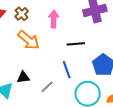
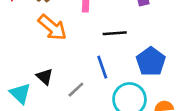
black triangle: (23, 77) -> (45, 77), turned 48

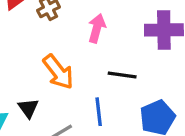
orange arrow: (52, 27) -> (58, 72), moved

